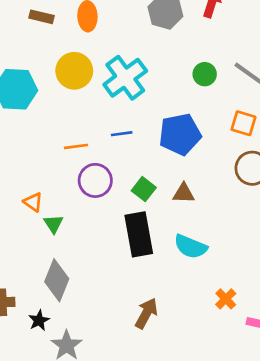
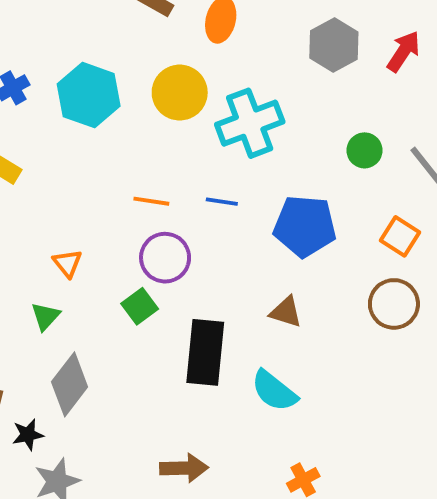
green square: (144, 189) -> (140, 306), moved
green triangle: (53, 224) -> (45, 316), moved
brown arrow: (146, 313) -> (184, 468), turned 44

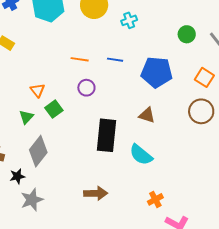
cyan cross: (250, 123) -> (129, 20), size x0.5
purple circle: (165, 258) -> (86, 88), size x0.7
green square: (140, 306) -> (54, 109), moved

